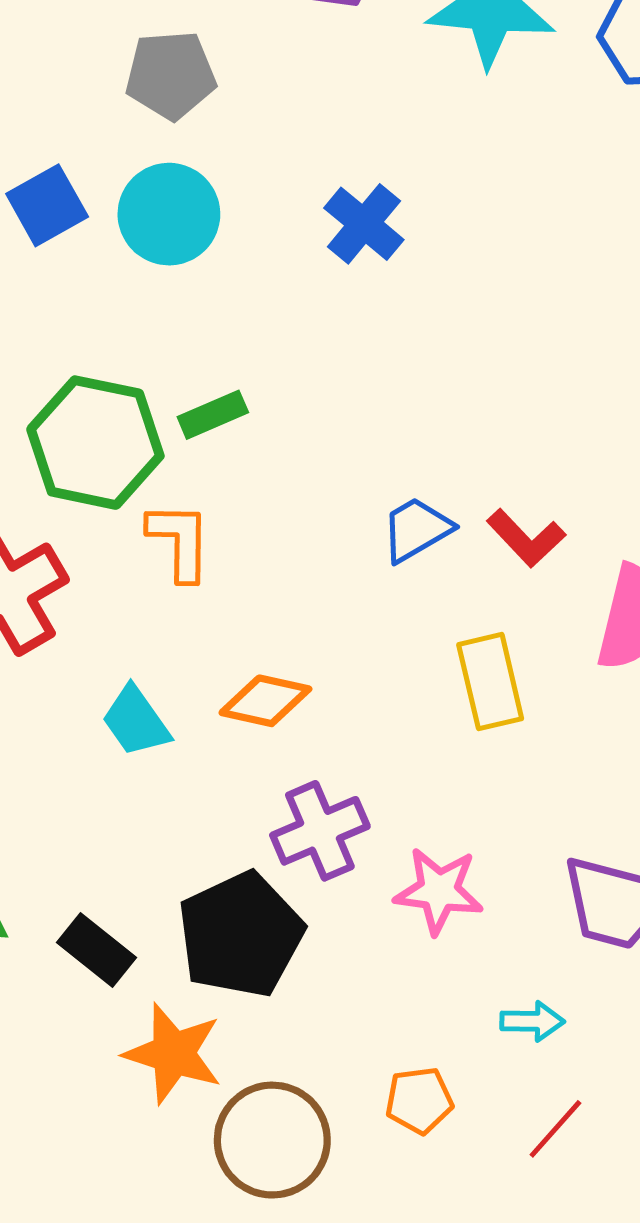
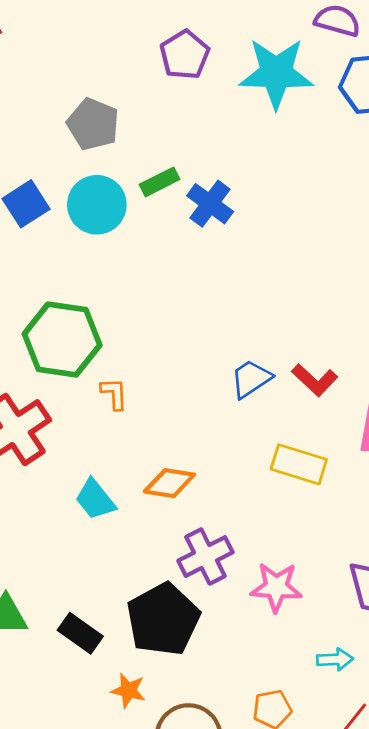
gray pentagon: (171, 75) -> (93, 124), turned 30
green rectangle: (213, 415) -> (159, 182), moved
orange L-shape: (180, 541) -> (114, 394), size x0.7
yellow rectangle: (490, 682) -> (299, 464), turned -56
orange star: (173, 1053) -> (128, 690), size x0.6

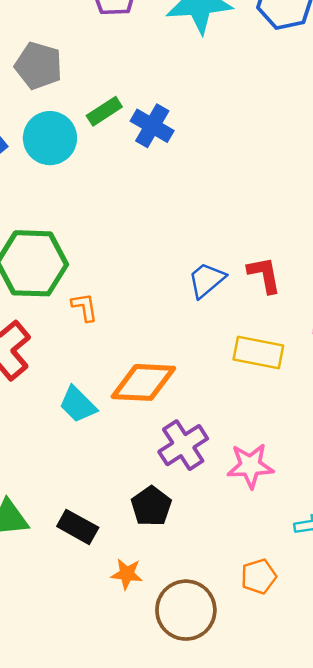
red L-shape: (315, 380) -> (264, 275), turned -138
orange diamond: (169, 483) -> (143, 382), size x1.4
black pentagon: (163, 619) -> (151, 506), size x0.6

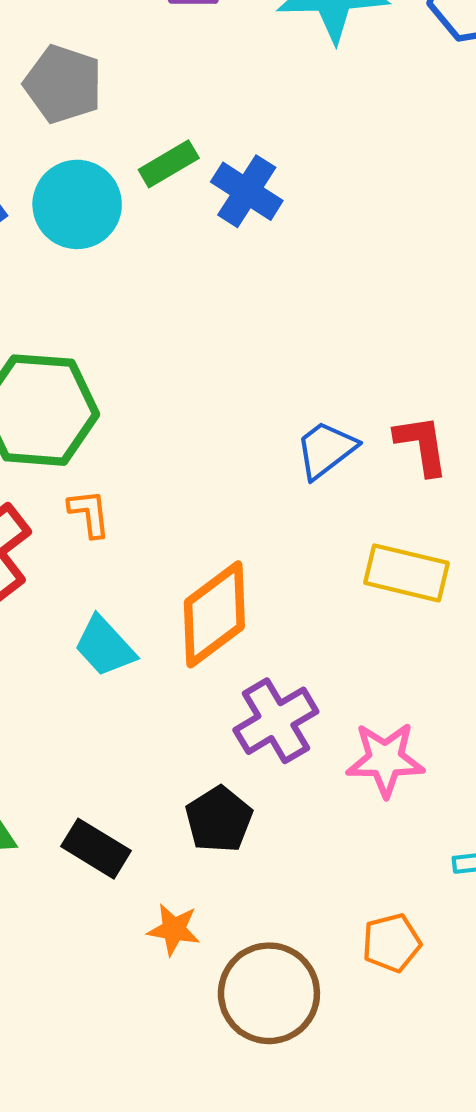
orange L-shape: (85, 307) -> (89, 513), moved
orange diamond: (143, 382) -> (214, 614), turned -42

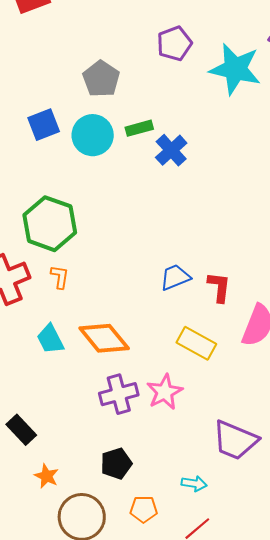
orange diamond: (214, 614) -> (104, 338), turned 72
pink star: (385, 759) -> (165, 392), moved, turned 30
black pentagon: (219, 819) -> (116, 464), moved

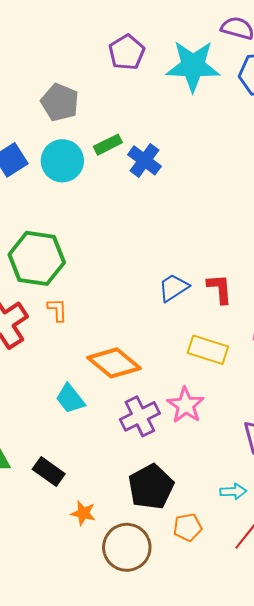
cyan trapezoid: (50, 339) -> (70, 399), moved
black pentagon: (116, 464) -> (151, 487), size x1.4

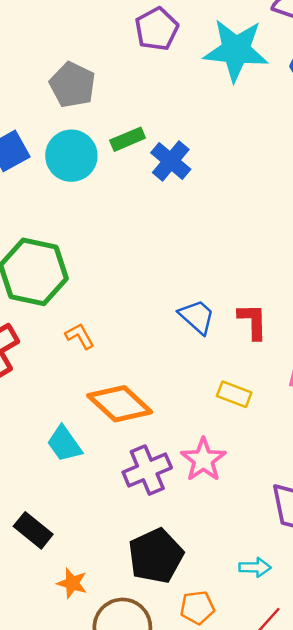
blue trapezoid: (173, 288) -> (197, 317), turned 72
orange L-shape: (57, 310) -> (80, 336), moved, turned -30
yellow rectangle: (208, 350) -> (234, 394), size x0.7

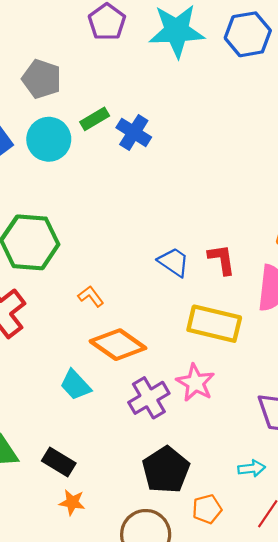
orange L-shape: (80, 336) -> (91, 296), moved
yellow rectangle: (234, 394) -> (214, 324), size x1.8
orange star: (72, 583) -> (72, 502), moved

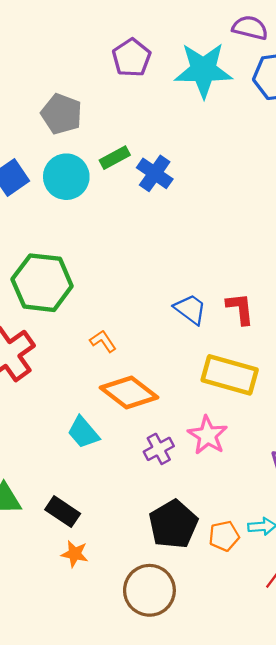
purple cross: (149, 398) -> (159, 449), size x0.7
orange pentagon: (207, 509) -> (224, 536), moved

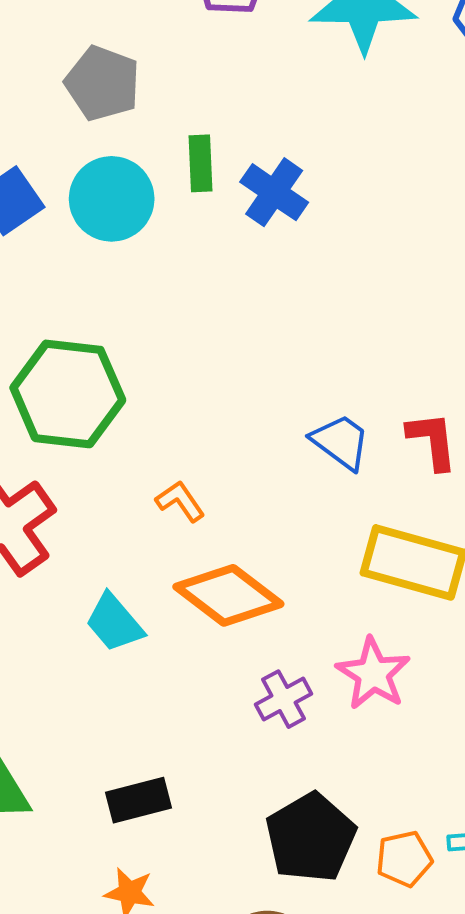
green rectangle: (115, 158) -> (201, 163), turned -64
cyan trapezoid: (83, 432) -> (114, 623), moved
black rectangle: (63, 512) -> (139, 800), moved, turned -48

